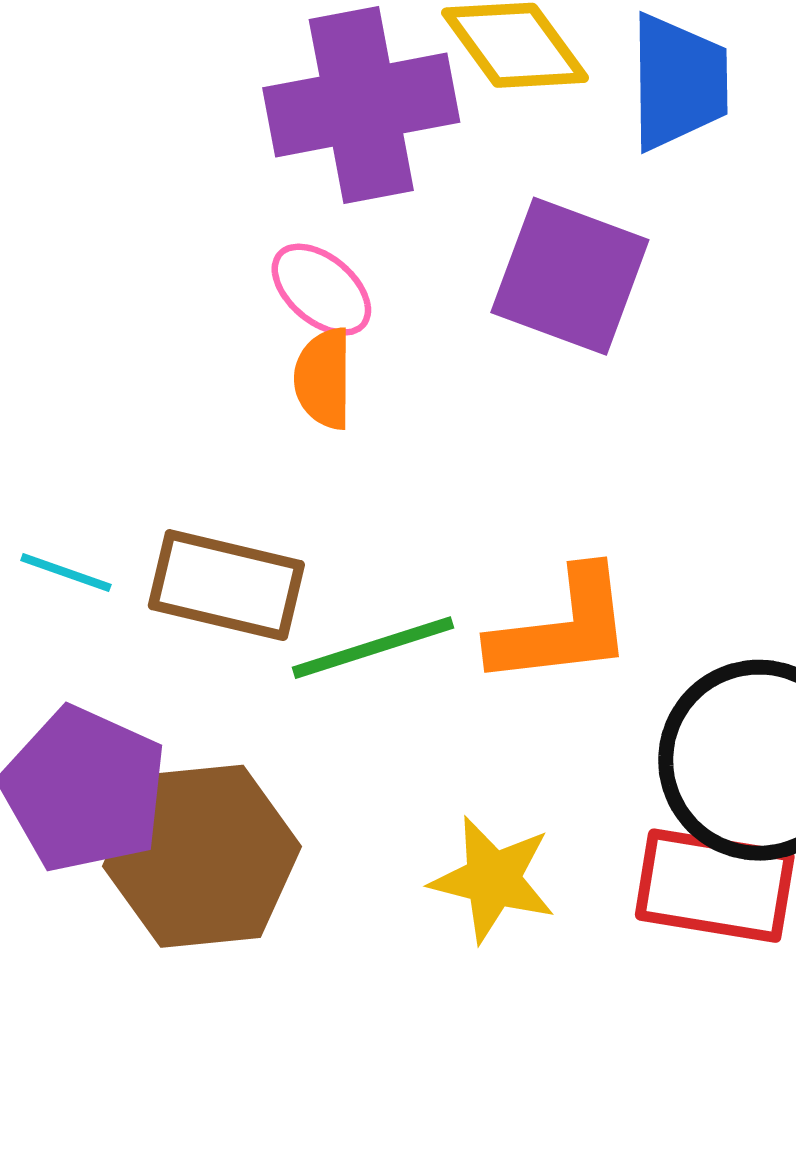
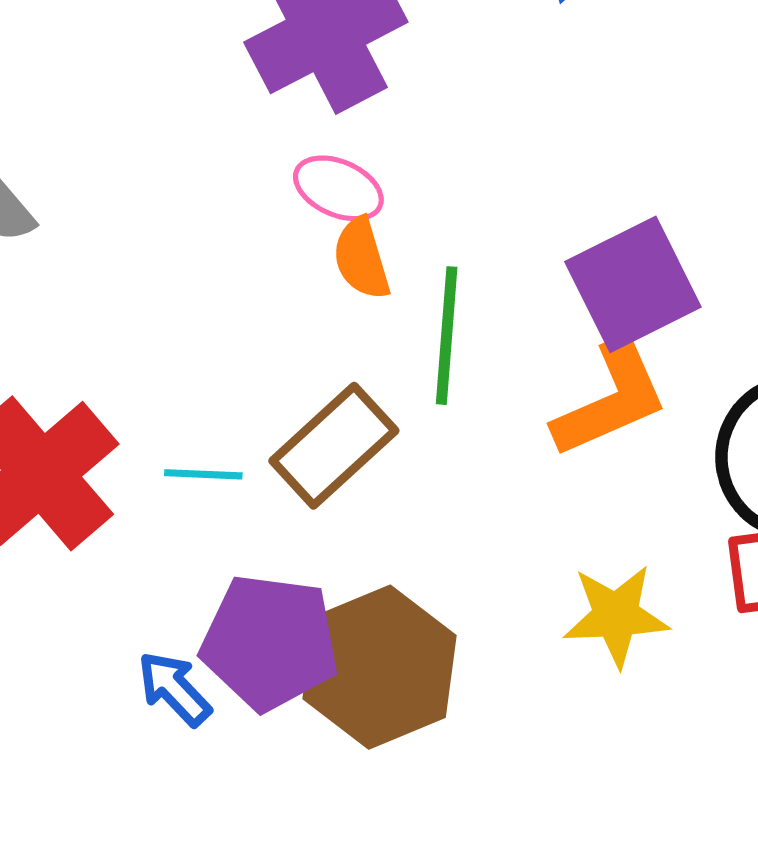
purple square: (570, 276) -> (633, 284), moved, turned -30
brown rectangle: (226, 585) -> (334, 446), turned -39
green line: (373, 648) -> (447, 336), moved, turned -51

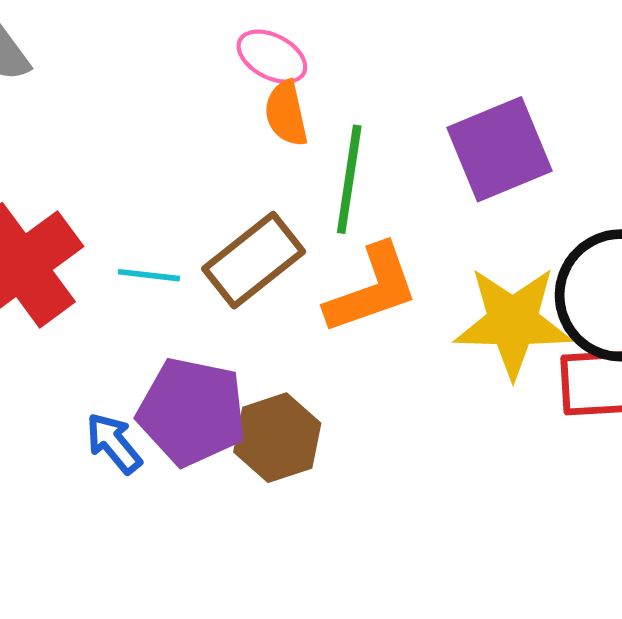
orange L-shape: (611, 399) -> (372, 289), moved
yellow star: (616, 616) -> (513, 322), moved, size x1.4
brown hexagon: (379, 667) -> (277, 438), size x0.7

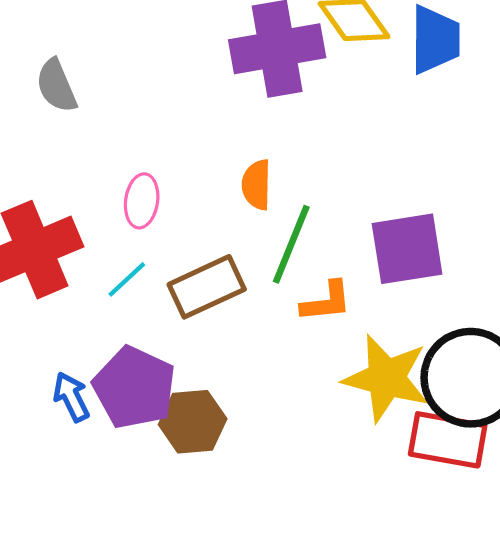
pink ellipse: (272, 57) -> (142, 201), moved, turned 57
cyan line: (149, 275) -> (127, 279), turned -63
orange L-shape: (372, 289) -> (326, 302), moved, size x0.7

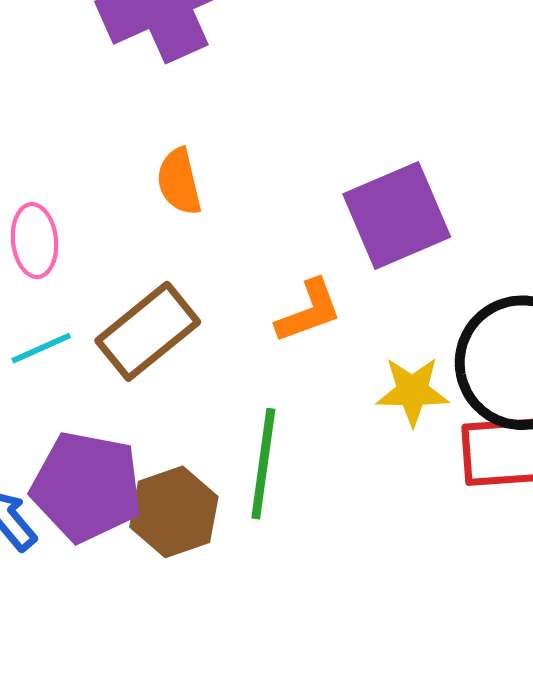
green line: (291, 244) -> (263, 464), moved
cyan line: (127, 279) -> (41, 348), turned 33
yellow star: (386, 378) -> (412, 391), size x0.6

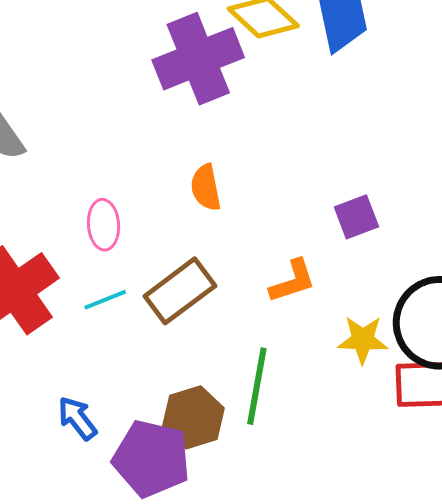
purple square: (397, 215) -> (356, 217), size x0.6
purple pentagon: (87, 487) -> (151, 459), moved

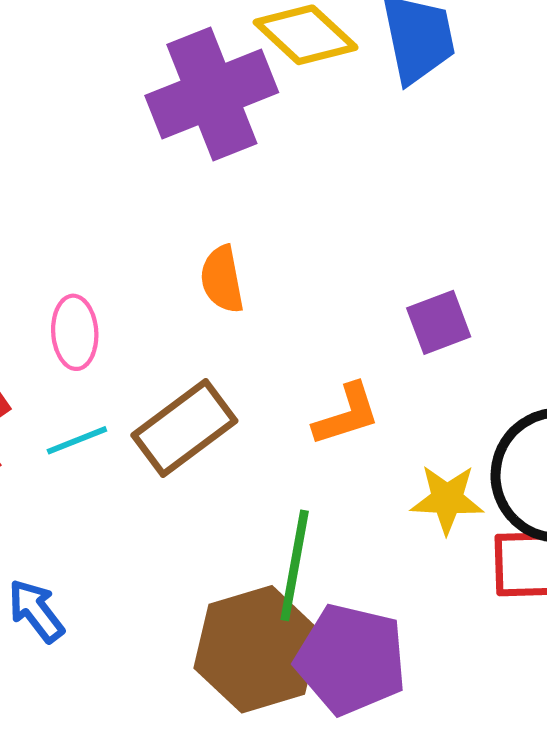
brown hexagon: (193, 417) -> (257, 649), moved, size x1.4
purple pentagon: (151, 459) -> (351, 659), moved

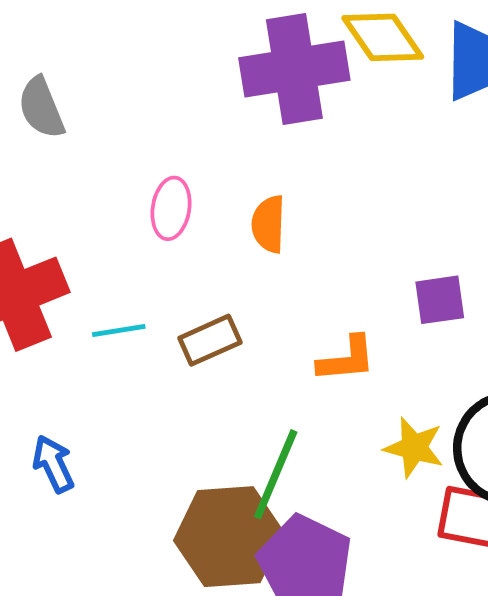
pink ellipse: (75, 332) -> (171, 208), moved
brown rectangle: (184, 428) -> (210, 340), size x0.7

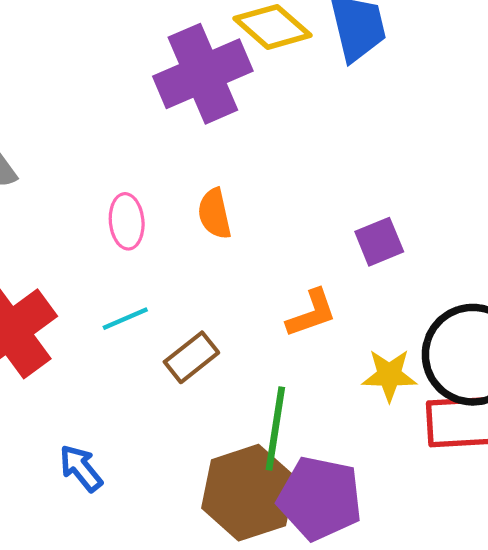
cyan line: (119, 330) -> (125, 319), moved
brown rectangle: (210, 340) -> (191, 357), moved

